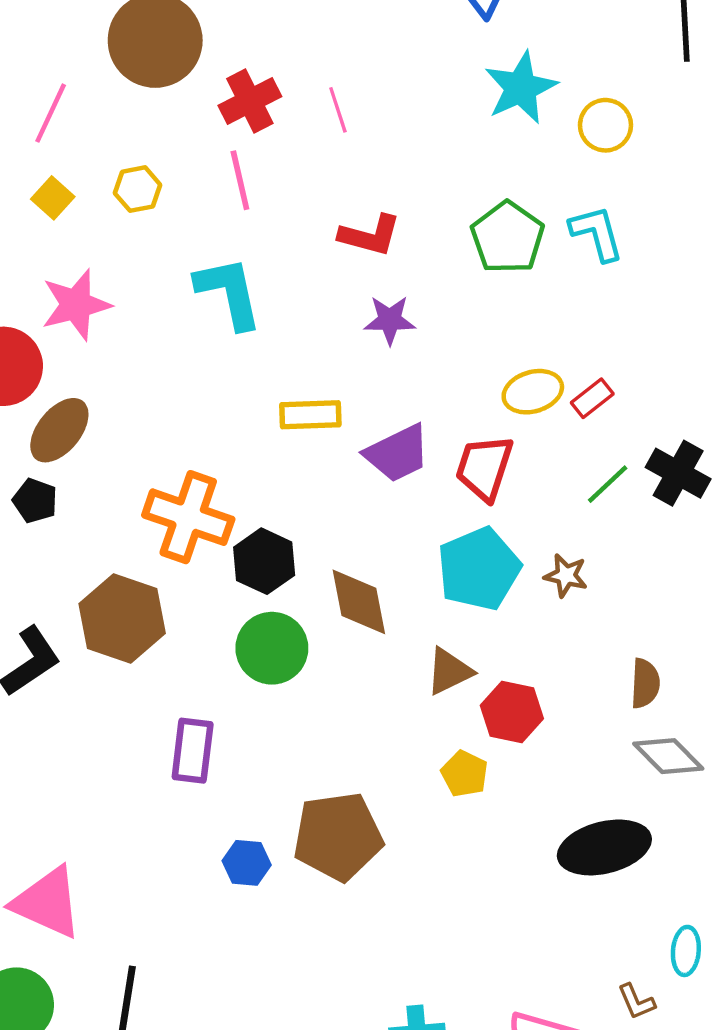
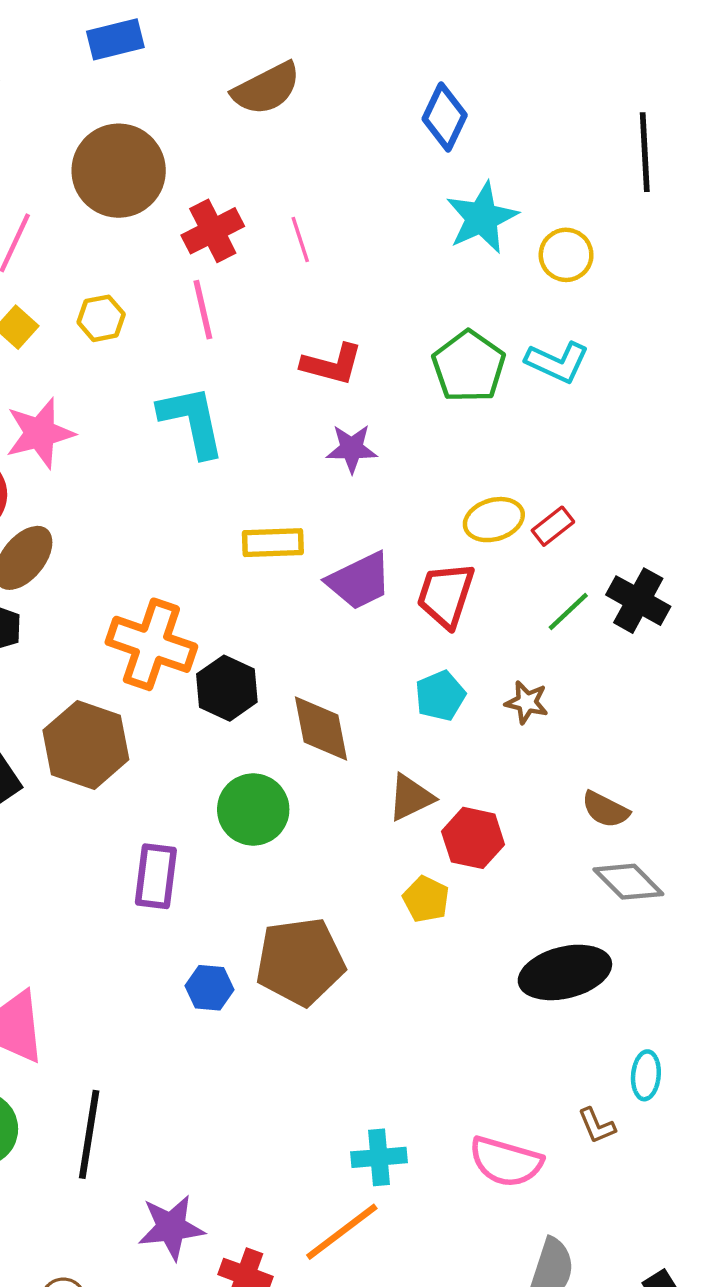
cyan L-shape: (597, 233) -> (557, 362), turned 130
cyan pentagon: (479, 569) -> (440, 696), size x0.6
green circle: (272, 648) -> (253, 809), moved
brown semicircle: (645, 683) -> (605, 809), turned 114

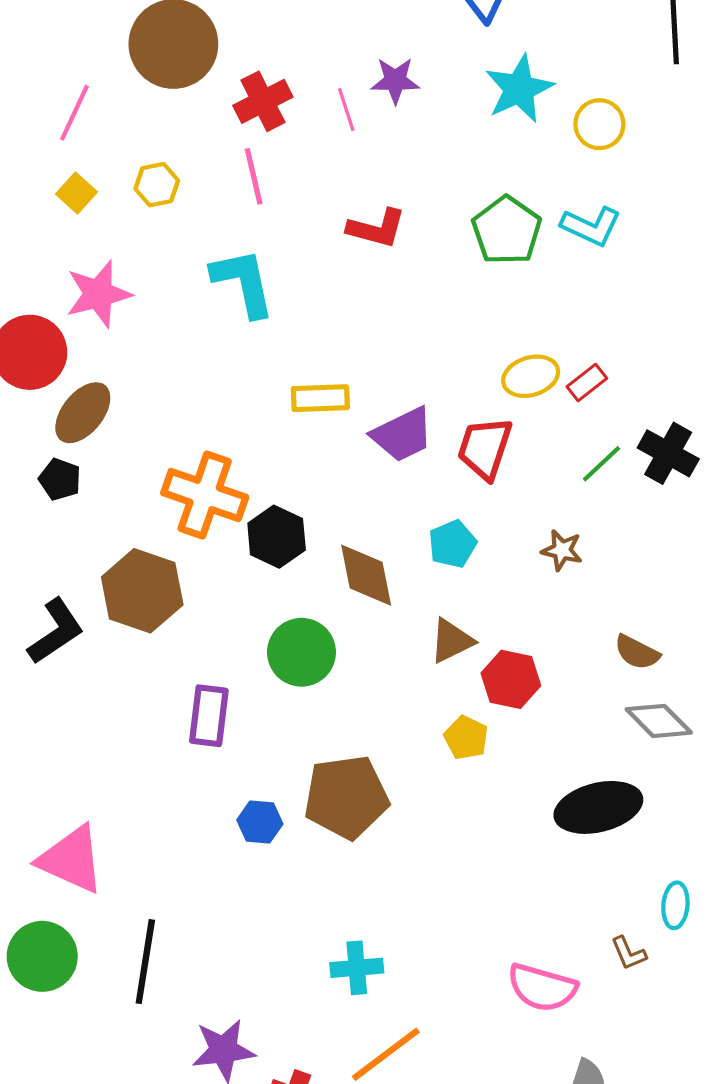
purple star: (352, 449) -> (395, 80), moved
cyan pentagon: (440, 696) -> (453, 544), moved
cyan cross: (379, 1157) -> (357, 968), moved

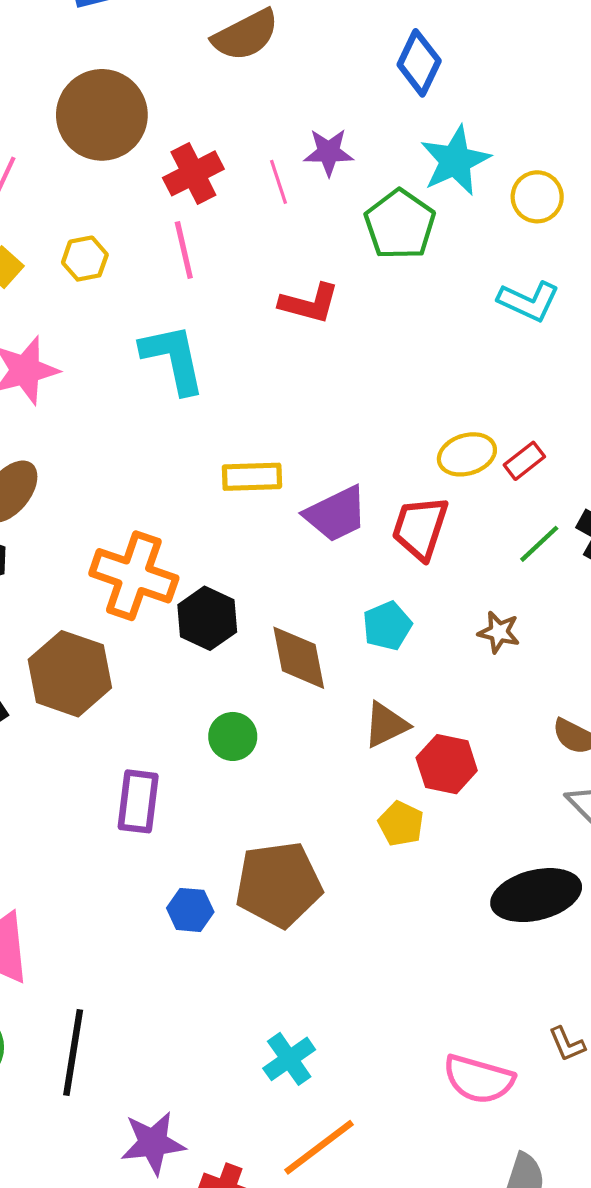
green pentagon: (507, 230) -> (400, 225), moved
green circle: (302, 652) -> (233, 736), size x0.7
cyan cross: (357, 968) -> (289, 1059), turned -30

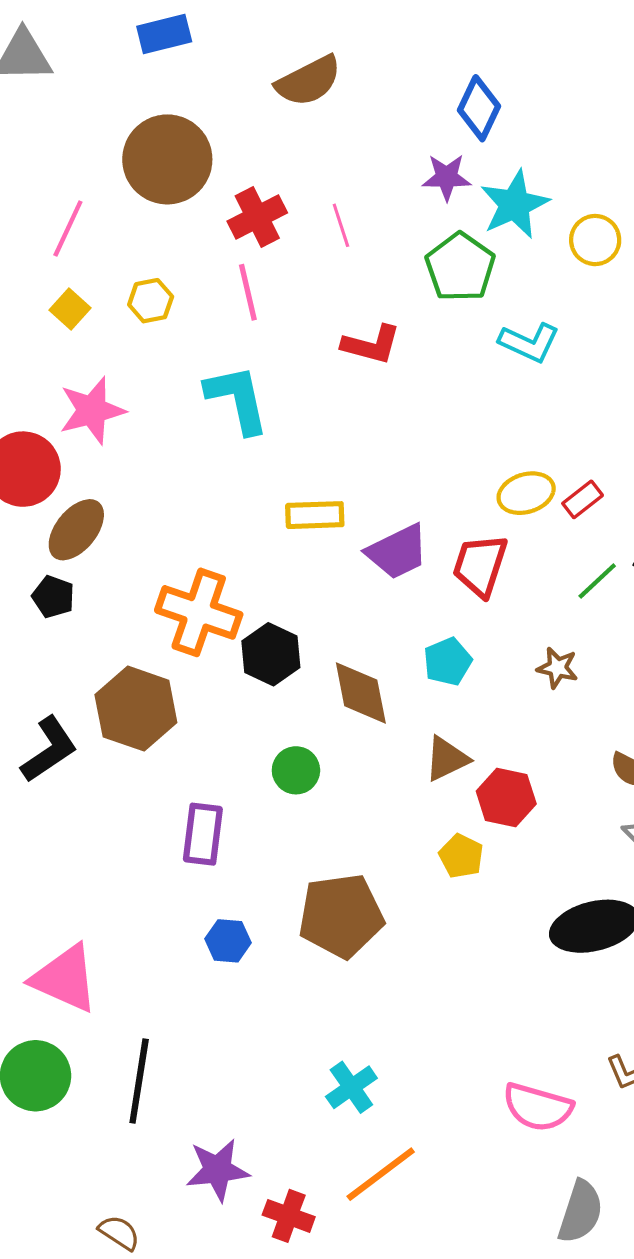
purple star: (329, 152) -> (447, 177), moved
cyan L-shape: (529, 301) -> (529, 343), moved
blue hexagon: (190, 910) -> (228, 941), moved

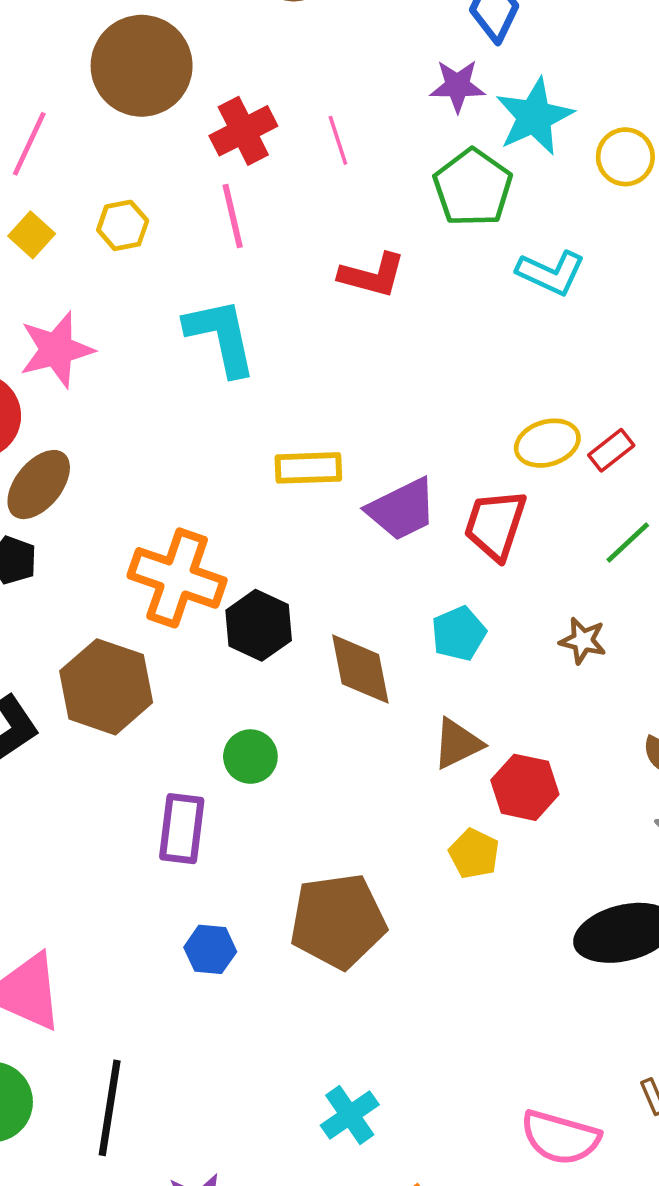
green circle: (296, 770) -> (250, 757), moved

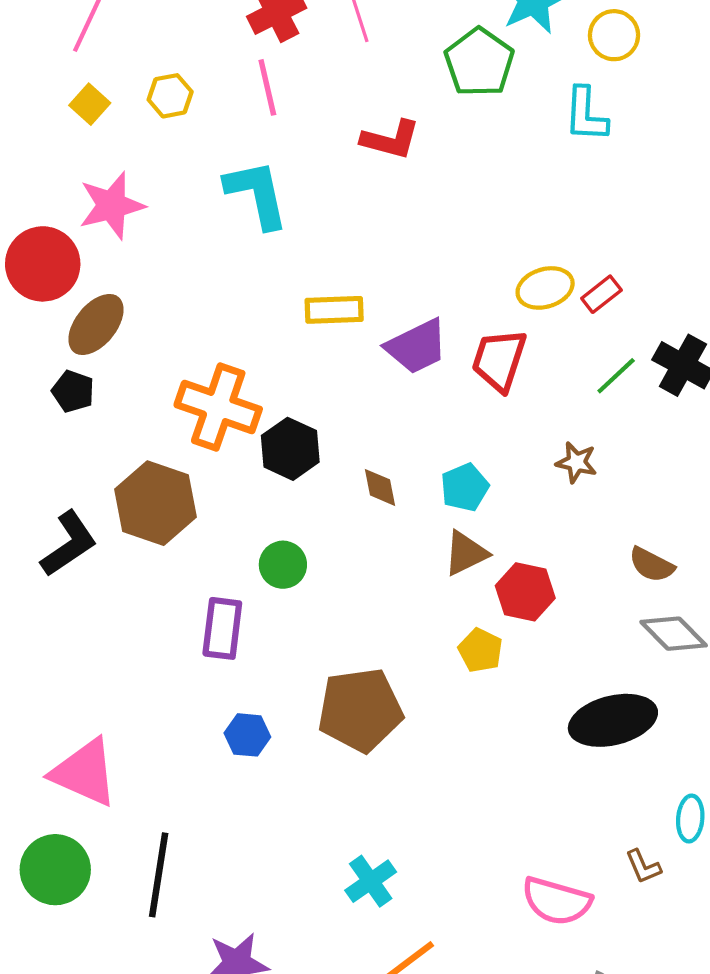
cyan L-shape: (551, 273) -> (586, 115), moved, turned 68
cyan pentagon: (459, 634) -> (465, 487), moved
brown diamond: (360, 669) -> (380, 487), size x0.6

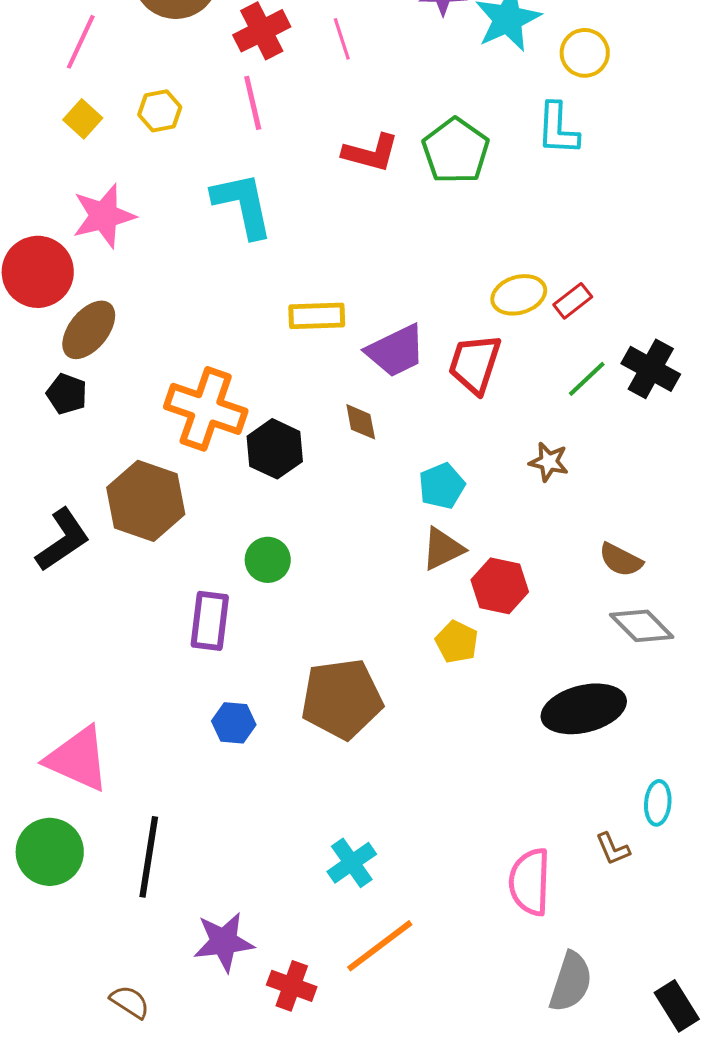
green pentagon: (479, 62) -> (456, 151), moved
brown diamond: (380, 487) -> (361, 422), moved
pink semicircle: (557, 901) -> (530, 882), turned 76

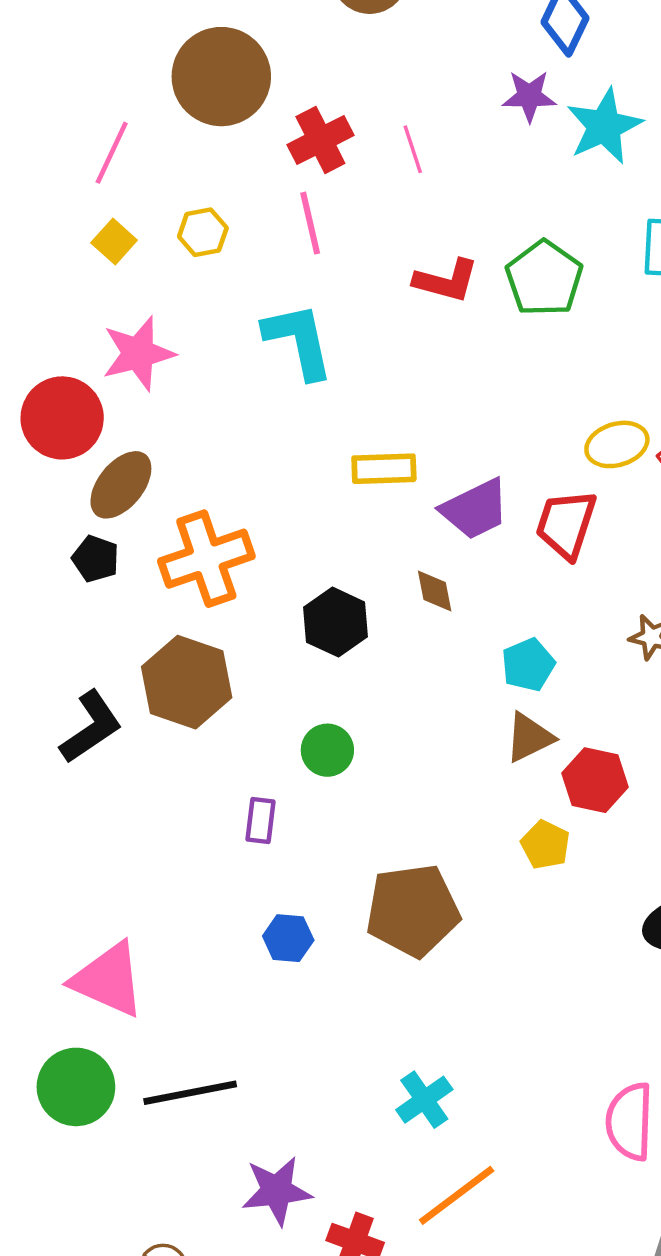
orange cross: (206, 409) -> (206, 559), moved, turned -38
purple rectangle: (210, 621) -> (261, 820), size x0.7
black line: (149, 857) -> (190, 1093), turned 70

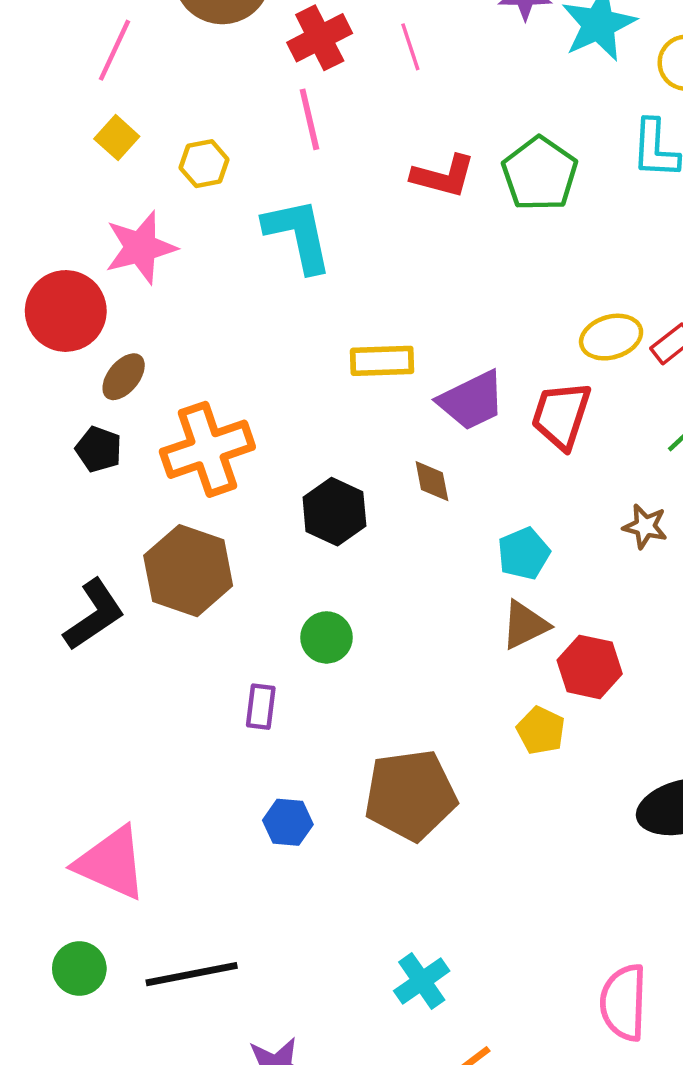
yellow hexagon: (203, 232) -> (204, 164), moved
brown ellipse: (121, 485) -> (124, 377), size x0.7
green circle: (76, 1087) -> (79, 969), size x0.7

